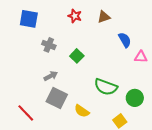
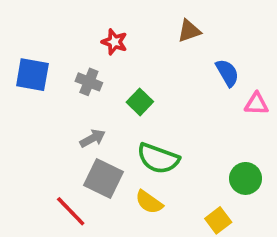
red star: (75, 16) -> (114, 42), moved
blue square: (29, 19) -> (32, 75), moved
green semicircle: (106, 87) -> (158, 158), moved
red line: (26, 113) -> (71, 211), moved

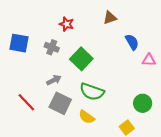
green square: (140, 102) -> (81, 59), size x1.5
red line: (71, 211) -> (26, 102), moved

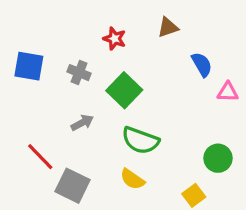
red star: (67, 24) -> (115, 39), moved
gray square: (60, 103) -> (73, 186), moved

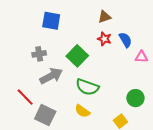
red star: (115, 39) -> (104, 39), moved
blue square: (29, 66) -> (51, 21), moved
gray cross: (79, 73) -> (39, 54), moved, turned -32
gray arrow: (82, 123) -> (51, 76), size x1.6

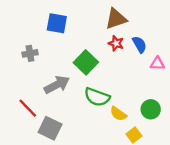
brown triangle: (104, 17) -> (116, 19), size x1.5
gray cross: (39, 54) -> (30, 53), moved
yellow semicircle: (82, 111) -> (118, 114), moved

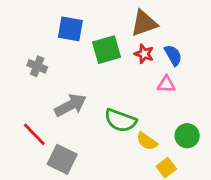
gray cross: (30, 53) -> (37, 66), turned 32
green square: (86, 62) -> (107, 50), moved, turned 30
pink triangle: (157, 63) -> (166, 84), moved

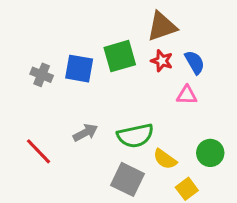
blue square: (70, 29) -> (79, 69), moved
gray arrow: (70, 105) -> (85, 133), moved, size x0.7
green semicircle: (120, 120) -> (135, 136), turned -32
gray square: (62, 159) -> (128, 179), moved

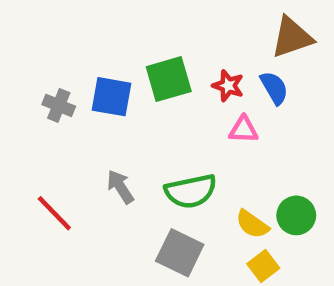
brown triangle: (162, 26) -> (292, 37), moved
pink triangle: (187, 95) -> (243, 130), moved
gray arrow: (85, 133) -> (120, 187), turned -95
yellow semicircle: (165, 159) -> (252, 224), moved

